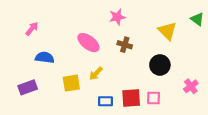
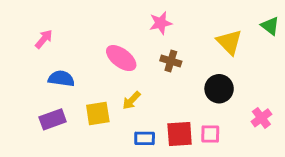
purple rectangle: (28, 87) -> (53, 119), moved

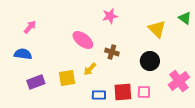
brown cross: (171, 61) -> (112, 52), moved
blue semicircle: (61, 78) -> (23, 54), moved
pink cross: (261, 118) -> (179, 81), size x1.5

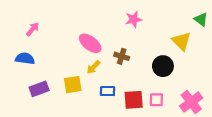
pink star: (110, 16) -> (134, 19), moved
yellow triangle: (157, 29) -> (181, 41), moved
yellow arrow: (90, 69) -> (93, 67), moved
pink cross: (179, 81) -> (191, 102), moved
blue rectangle: (99, 95) -> (108, 91), moved

